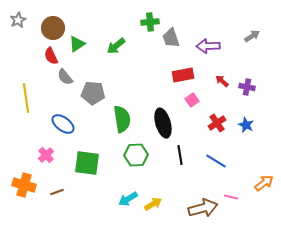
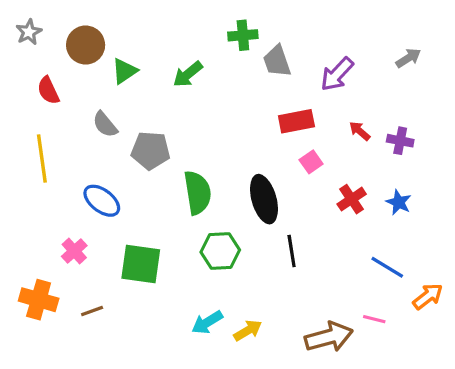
purple arrow: (208, 46) -> (337, 74), turned -45
red semicircle: (51, 56) -> (48, 90), moved
blue line: (216, 161) -> (387, 267), moved

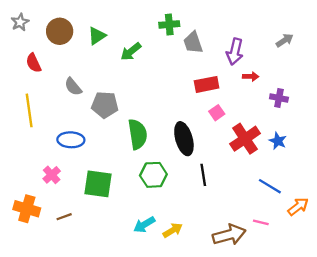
green triangle: (125, 71) -> (97, 36), moved
purple arrow: (337, 74) -> (235, 52), turned -30
red arrow: (360, 131) -> (251, 76), moved, turned 140
red cross: (352, 199) -> (245, 139), size x1.5
blue ellipse: (102, 201) -> (71, 140), turned -35

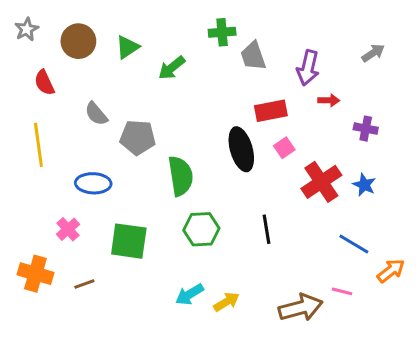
black ellipse: (184, 139) -> (241, 149), moved

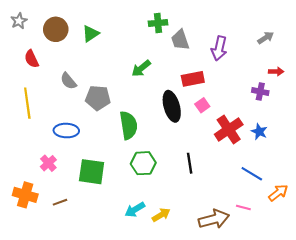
green arrow: (172, 68) -> (141, 68), moved
red arrow: (329, 100) -> (276, 72), moved

